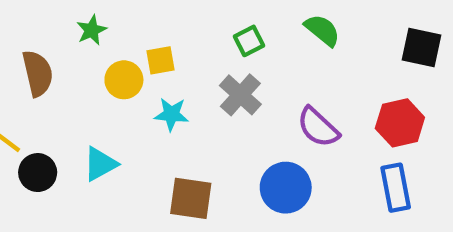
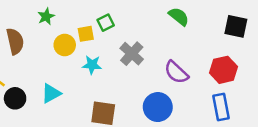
green square: (249, 41) -> (106, 23), moved

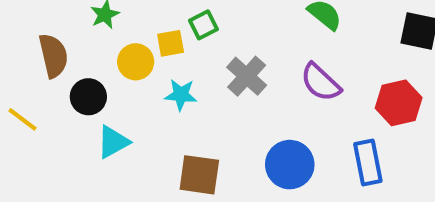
purple semicircle: (176, 72) -> (321, 82), moved
black circle: (15, 98) -> (88, 97), moved
blue rectangle: (221, 107) -> (368, 163), moved

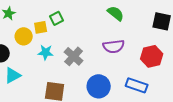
gray cross: (247, 76) -> (74, 56), moved
purple semicircle: (321, 82) -> (114, 46), turned -50
blue rectangle: (368, 163) -> (137, 85), turned -60

